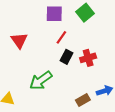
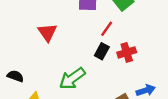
red line: (61, 37) -> (107, 29), moved

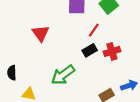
black rectangle: (102, 51) -> (90, 50), turned 32
black semicircle: (15, 76) -> (12, 73), turned -112

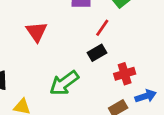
red cross: (112, 51) -> (125, 74), moved

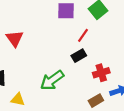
red triangle: (36, 32) -> (15, 39), moved

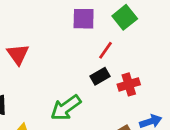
red cross: (101, 73) -> (129, 84), moved

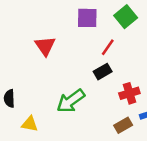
red triangle: (18, 54) -> (45, 46), moved
red cross: (129, 84) -> (129, 93), moved

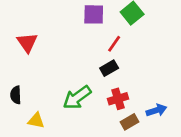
red triangle: (45, 46) -> (27, 43), moved
red cross: (129, 93) -> (118, 99), moved

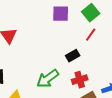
red line: (114, 44) -> (91, 35), moved

